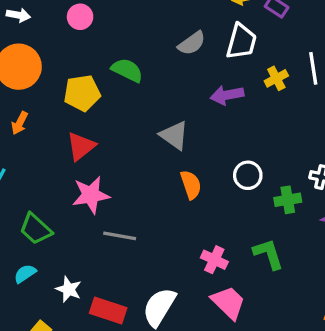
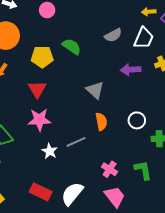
red triangle: (81, 146) -> (37, 89), turned -30
gray line: (120, 236) -> (76, 142), moved, turned -42
white star: (69, 289) -> (50, 151), moved

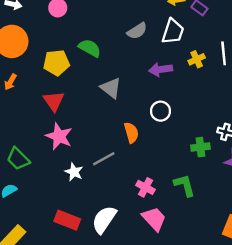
gray triangle: (95, 90) -> (111, 88), moved
pink star: (39, 120) -> (59, 136), turned 30
white circle: (137, 120) -> (160, 111), moved

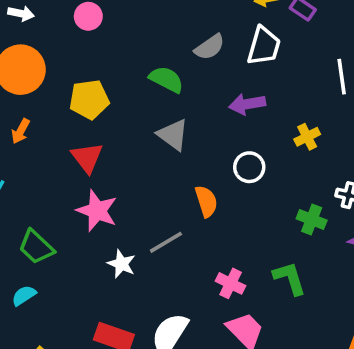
green semicircle: (90, 48) -> (166, 79), moved
yellow cross: (197, 59) -> (307, 137), moved
green cross: (200, 147) -> (312, 219), turned 30

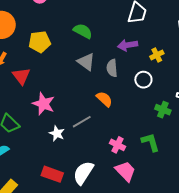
gray semicircle: (210, 47) -> (112, 68), moved, turned 120
yellow cross: (307, 137) -> (157, 55), moved
red triangle: (87, 158) -> (21, 76), moved
white circle: (249, 167) -> (143, 80), moved
orange semicircle: (206, 201) -> (104, 99), turned -30

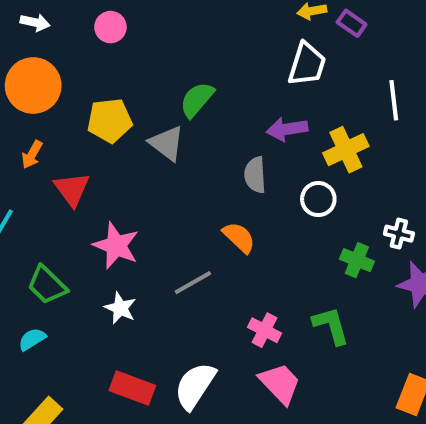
green semicircle: (83, 31) -> (197, 100), turned -78
yellow cross: (157, 55) -> (346, 150), size x1.5
gray triangle: (86, 62) -> (167, 143), moved
white star: (57, 133) -> (120, 308), moved

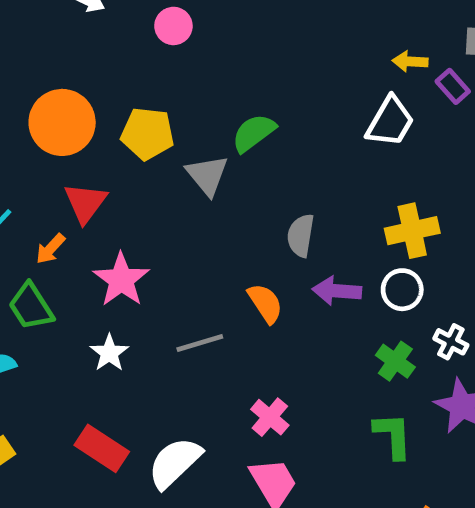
orange circle: (33, 85) -> (62, 122), moved
purple arrow: (287, 129) -> (337, 291), moved
orange arrow: (32, 155) -> (50, 249), moved
white circle: (318, 199) -> (402, 290), moved
green L-shape: (331, 326) -> (393, 436), moved

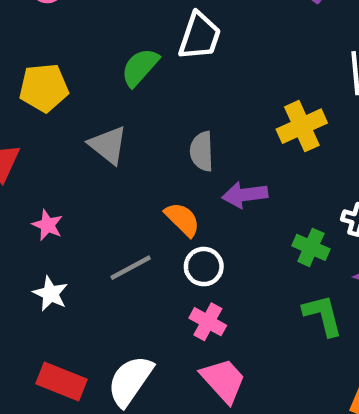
white trapezoid: (390, 122) -> (200, 36), moved
gray triangle: (207, 175) -> (108, 145), moved
pink star: (121, 280) -> (48, 225), size x0.6
white circle: (402, 290) -> (204, 267), moved

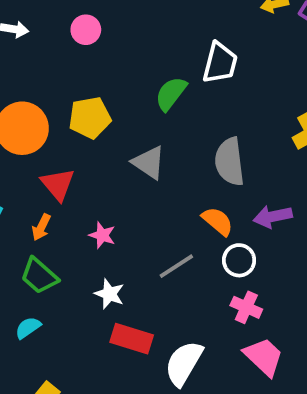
gray semicircle: (202, 151) -> (230, 162), size x1.4
purple arrow: (245, 195) -> (273, 217), moved
red rectangle: (61, 381) -> (132, 339), moved

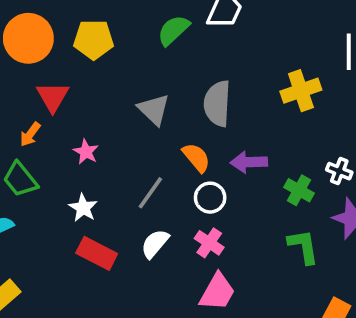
gray triangle: (149, 163) -> (154, 110), moved
gray line: (176, 266) -> (150, 193), turned -32
pink trapezoid: (264, 357) -> (217, 292), turned 66
white semicircle: (184, 363) -> (155, 244), moved, size x0.7

